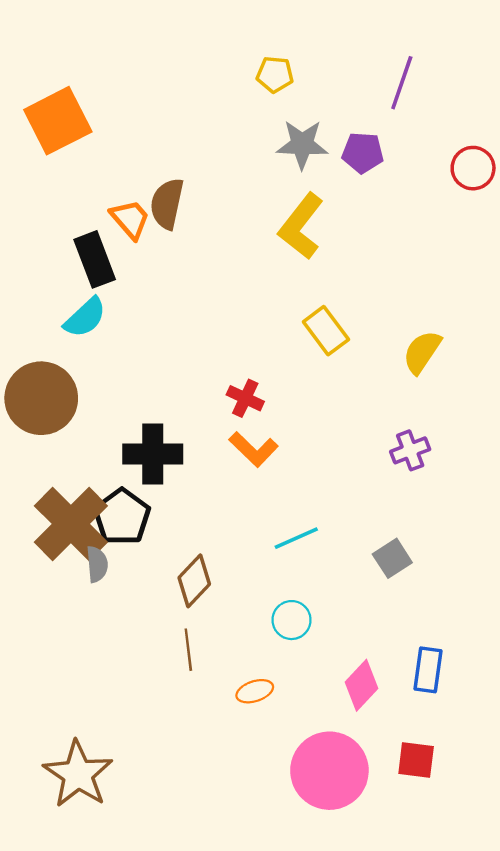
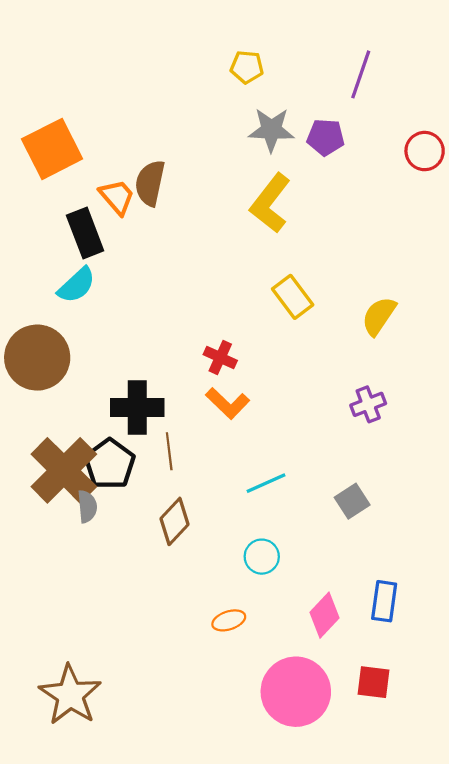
orange square: (58, 121) -> (52, 149), moved
brown line: (188, 650) -> (169, 451), moved

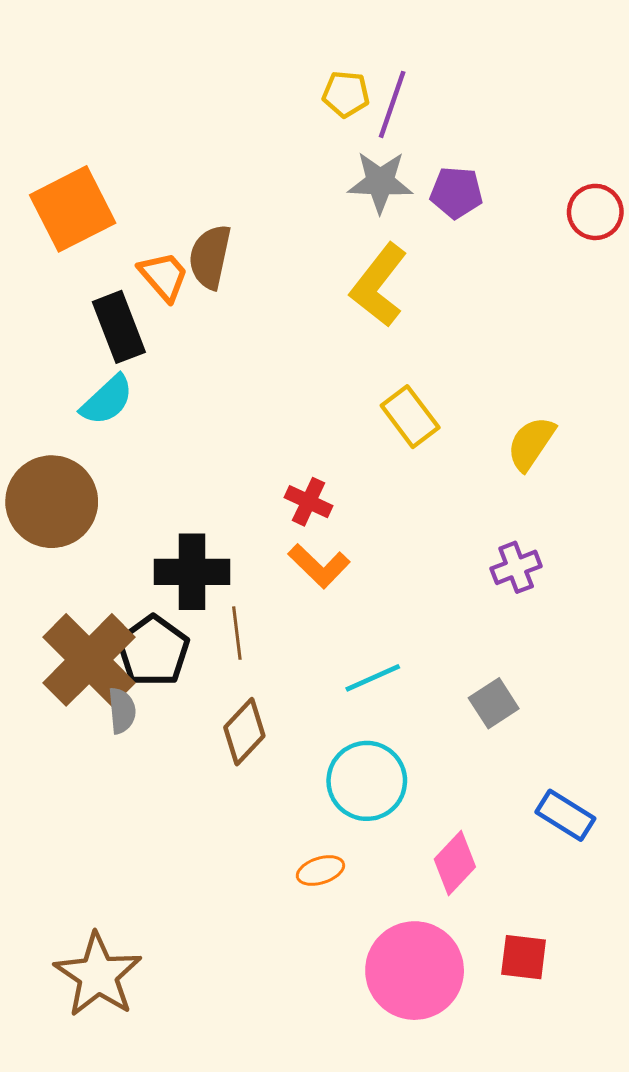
purple line: (361, 74) -> (392, 104), moved
cyan circle: (262, 557) -> (367, 781), size x1.6
blue rectangle: (384, 601) -> (565, 815), moved, turned -66

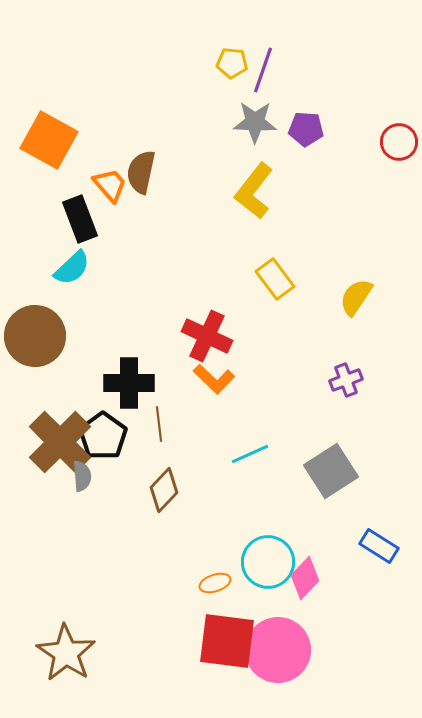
orange square: (73, 209) -> (49, 140), turned -34
red cross: (309, 502) -> (207, 336), size x1.6
gray square: (494, 703) -> (331, 471), size x1.6
cyan circle: (367, 781) -> (268, 562), moved
red square: (524, 957) -> (227, 641), moved, size x1.8

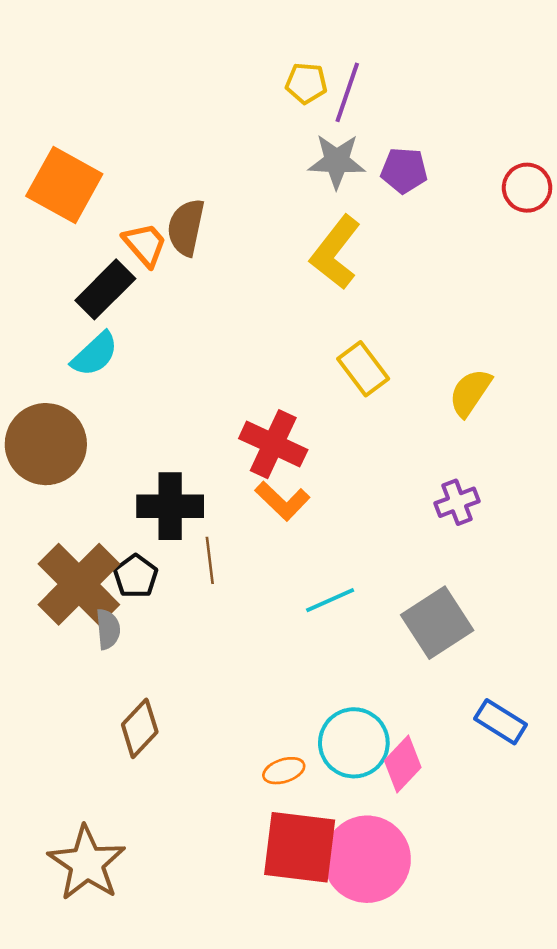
black rectangle: (80, 219) -> (105, 289), turned 66
black pentagon: (103, 436) -> (136, 576), size x0.7
brown diamond: (164, 490) -> (140, 728), moved

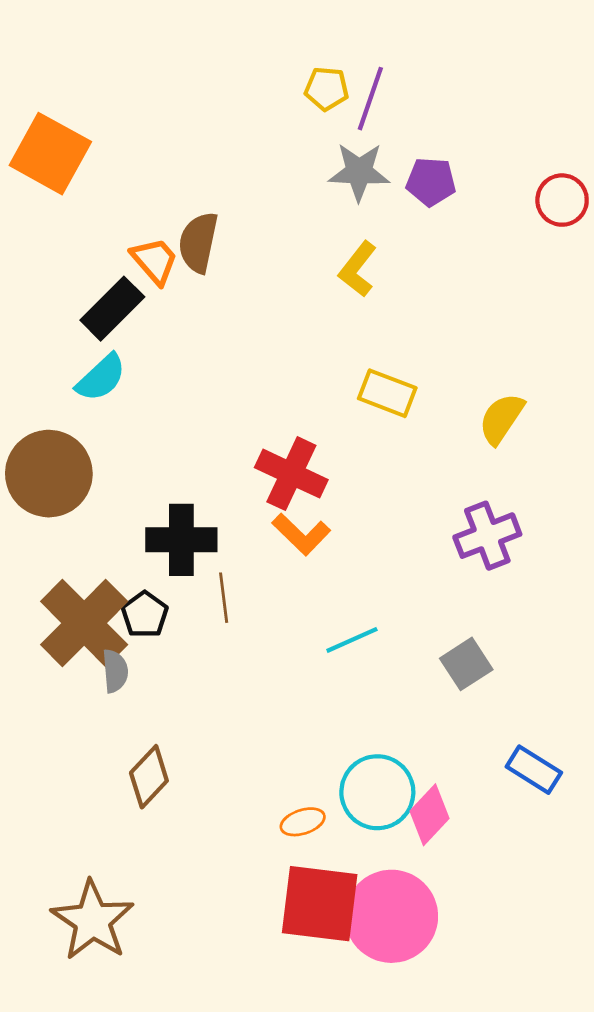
orange square: (64, 185) -> (50, 154), moved
yellow L-shape: (335, 252) -> (358, 269), size x0.7
yellow rectangle: (363, 369) -> (387, 393), turned -32
purple cross: (457, 502) -> (487, 536), size x1.4
gray square: (437, 623) -> (466, 664), size x0.7

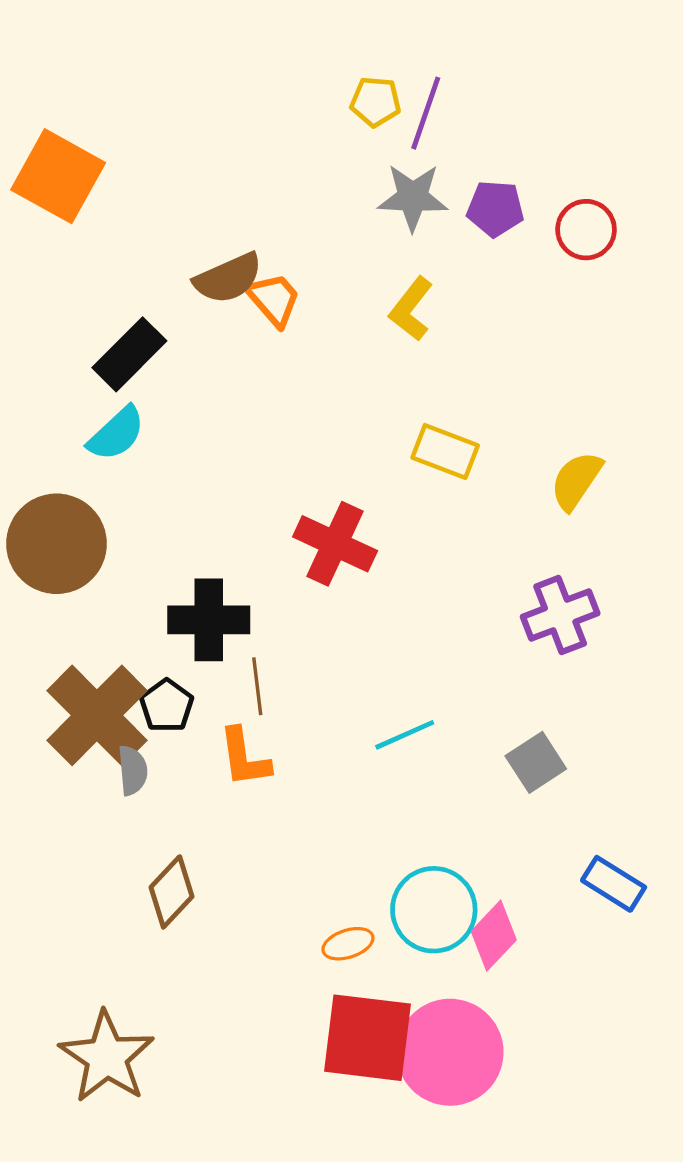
red circle: (562, 200) -> (586, 230), moved
brown semicircle: (198, 242) -> (228, 278), turned -126
orange trapezoid: (155, 261) -> (273, 299), moved
orange L-shape: (301, 534) -> (244, 758), moved, turned 38

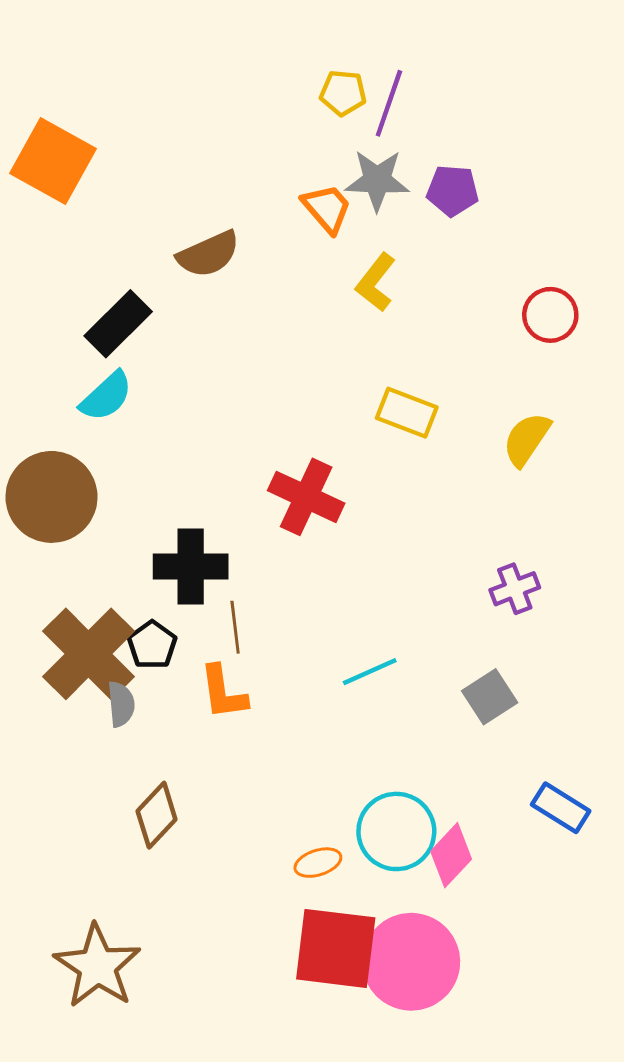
red circle: (586, 230) -> (550, 315), moved
orange trapezoid: (273, 299) -> (327, 208), moved
purple cross: (560, 615) -> (515, 589), moved, size x0.7

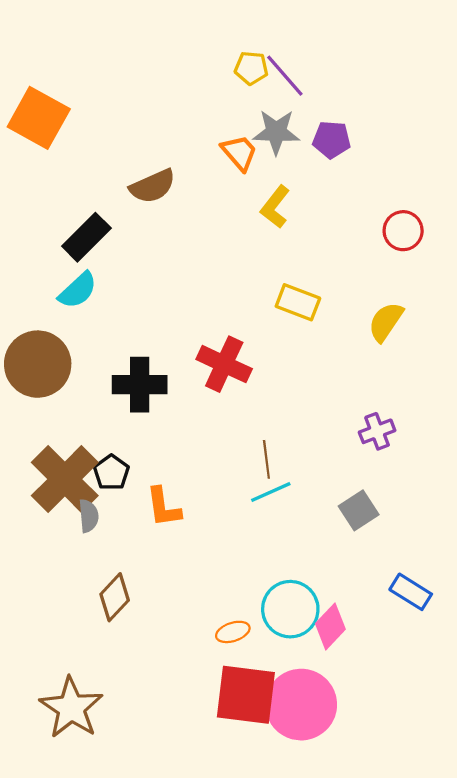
purple line: (389, 103) -> (285, 76), turned -60
black cross: (191, 567) -> (140, 385), moved
brown line: (235, 627) -> (266, 459), moved

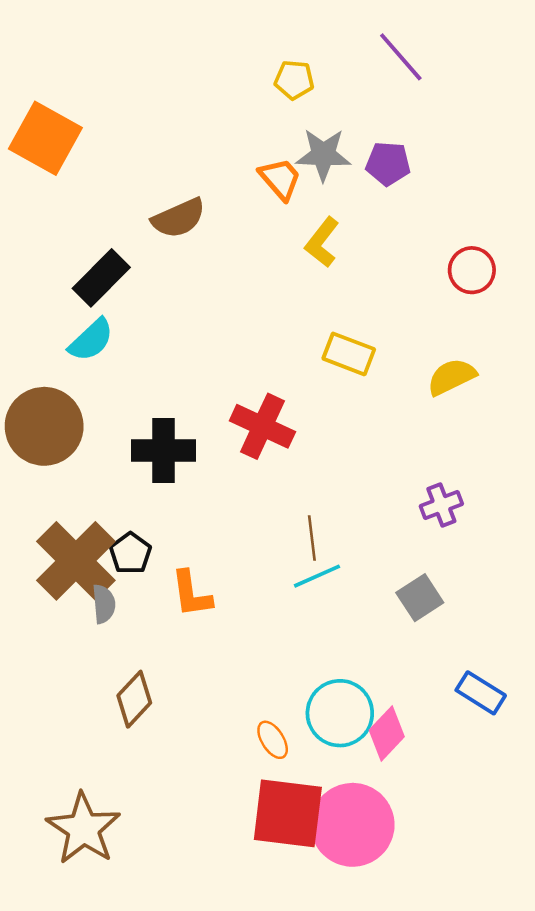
purple line: (285, 76) -> (401, 57), moved
yellow semicircle: (386, 322) -> (452, 377), turned 30
orange ellipse: (233, 632) -> (273, 740), turned 76

